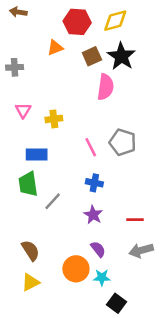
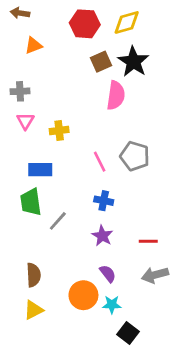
orange triangle: (55, 48) -> (33, 45), moved
gray cross: (15, 67) -> (20, 91), moved
brown semicircle: (31, 250) -> (33, 275), turned 30

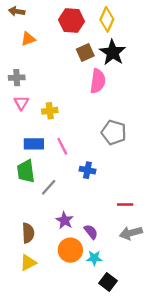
yellow diamond: (127, 22) -> (107, 19), turned -50
pink line: (100, 162) -> (62, 146), moved
purple star: (102, 236) -> (65, 220), moved

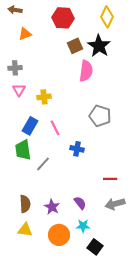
yellow diamond: (107, 19) -> (107, 17), moved
blue rectangle: (34, 144) -> (30, 126), turned -60
purple star: (65, 220) -> (52, 207), moved
orange circle: (70, 250) -> (59, 235), moved
yellow triangle: (28, 263) -> (25, 230), turned 35

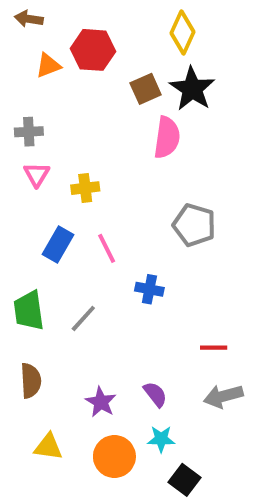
yellow diamond: (107, 17) -> (182, 32), moved
red hexagon: (63, 18) -> (93, 50), moved
green trapezoid: (23, 150) -> (29, 311), moved
brown semicircle: (25, 204) -> (31, 381), moved

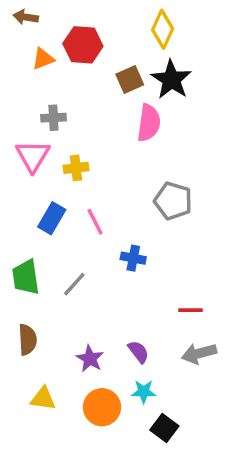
gray cross: (29, 132) -> (53, 118), moved
pink triangle: (37, 174) -> (33, 156), size x1.5

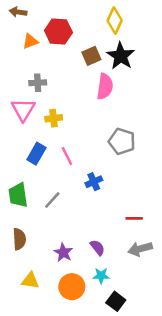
blue cross: (133, 258) -> (94, 182), turned -35

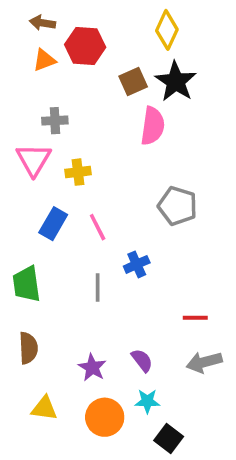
brown arrow: (18, 12) -> (43, 23), moved
gray line: (52, 200) -> (98, 288), moved, turned -42

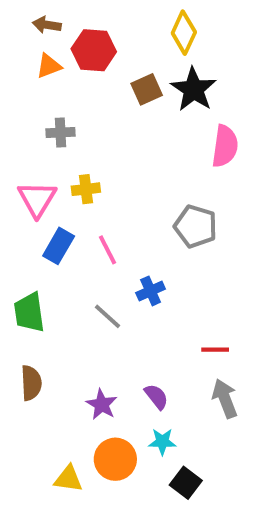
pink semicircle: (153, 126) -> (225, 146), moved
pink triangle: (34, 160) -> (37, 199), moved
gray line: (98, 288) -> (107, 316), turned -48
gray arrow: (204, 362) -> (225, 399), turned 84
yellow triangle: (44, 408) -> (68, 479), moved

